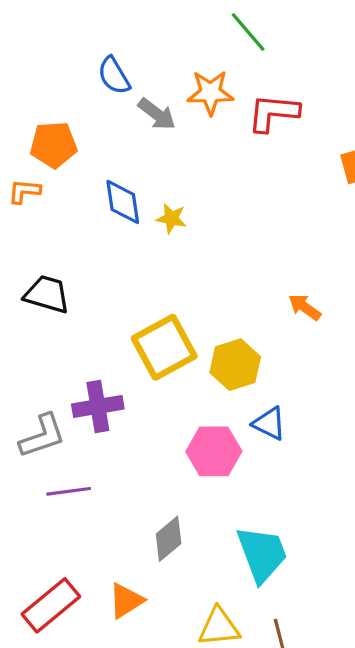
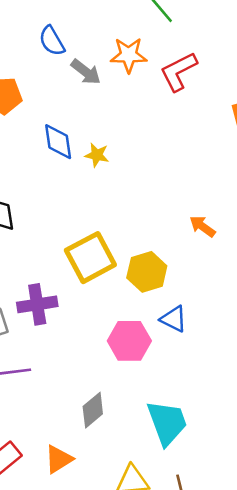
red L-shape: (273, 113) -> (179, 72), turned -33

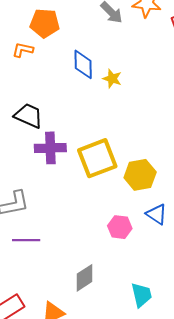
purple cross: (37, 304) -> (50, 148), moved
pink hexagon: (129, 341) -> (120, 227), size x0.7
cyan trapezoid: (167, 423) -> (141, 295), size x0.7

